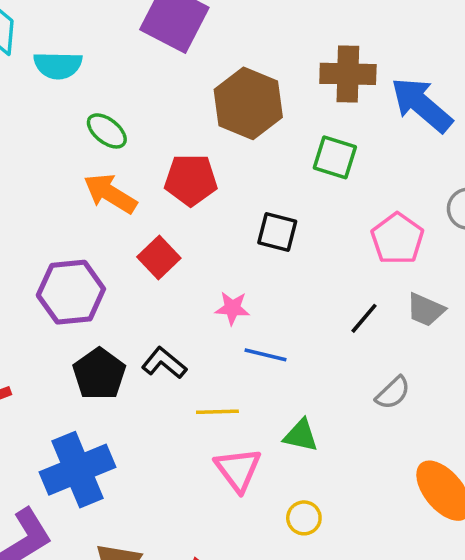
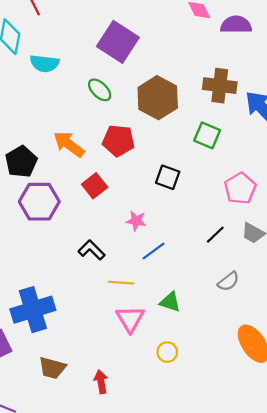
green ellipse: (107, 131) -> (100, 90), moved
blue line: (266, 355) -> (153, 251), turned -55
black pentagon: (99, 374) -> (21, 162), moved

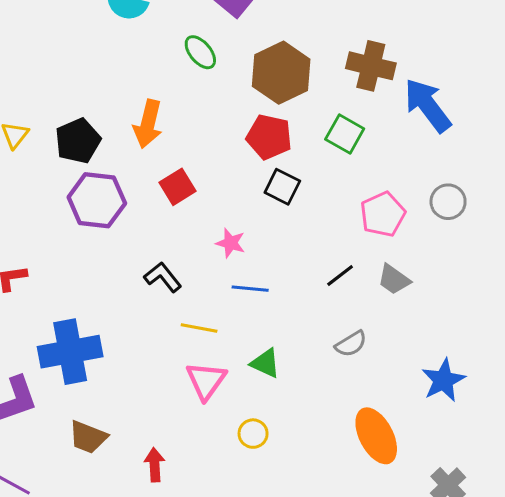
red pentagon: (118, 141) -> (269, 137), moved
orange arrow: (69, 144) -> (148, 124), turned -120
blue line: (153, 251) -> (250, 289), turned 35

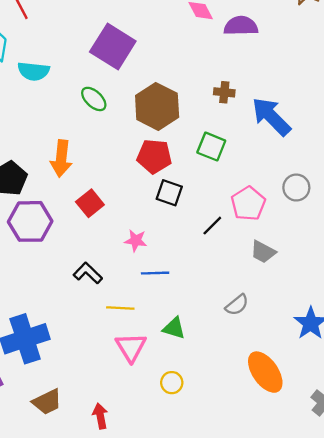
brown cross: (371, 66) -> (224, 92), size x0.6
black line: (340, 276) -> (212, 226), moved
brown trapezoid: (88, 437) -> (47, 402), turned -40

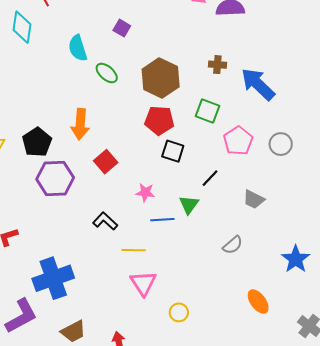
purple square: (113, 47) -> (122, 28), size x0.5
cyan semicircle: (34, 71) -> (78, 48), moved, turned 68
pink pentagon: (248, 204) -> (238, 141), moved
green triangle: (174, 328) -> (189, 205), moved, turned 50
orange ellipse: (265, 372) -> (258, 302), size x0.7

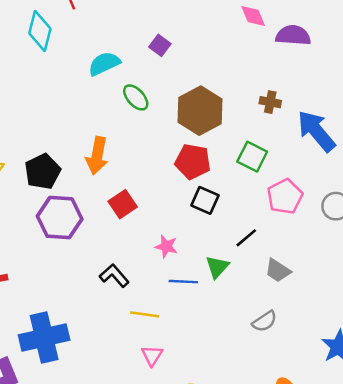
cyan semicircle: (78, 48) -> (104, 64), turned 76
gray trapezoid: (254, 199) -> (278, 270), moved
pink triangle: (143, 283) -> (152, 356), size x0.7

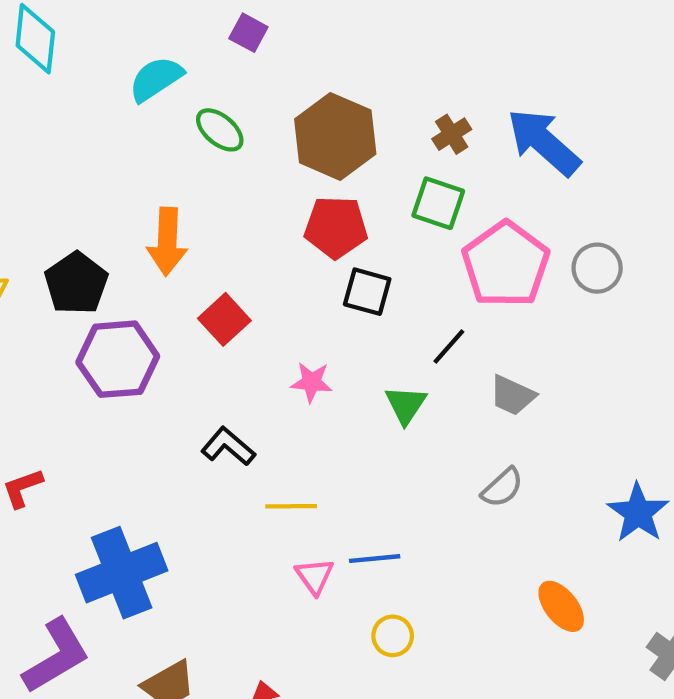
brown cross: (270, 102) -> (452, 134), moved, turned -35
pink pentagon: (285, 197) -> (506, 264), size x1.4
blue line: (183, 282) -> (375, 559), moved

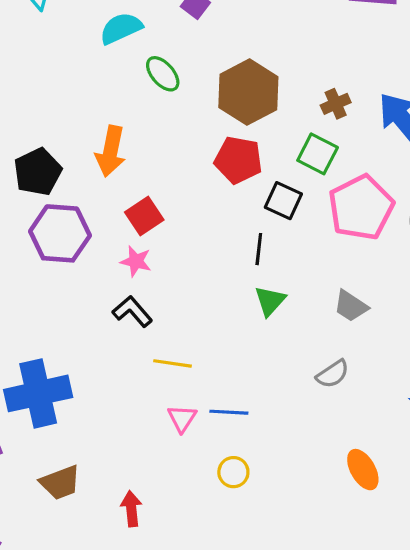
black square: (367, 292) -> (283, 201), moved
black line: (449, 346) -> (259, 249), moved, turned -44
pink star: (311, 382) -> (136, 261), moved

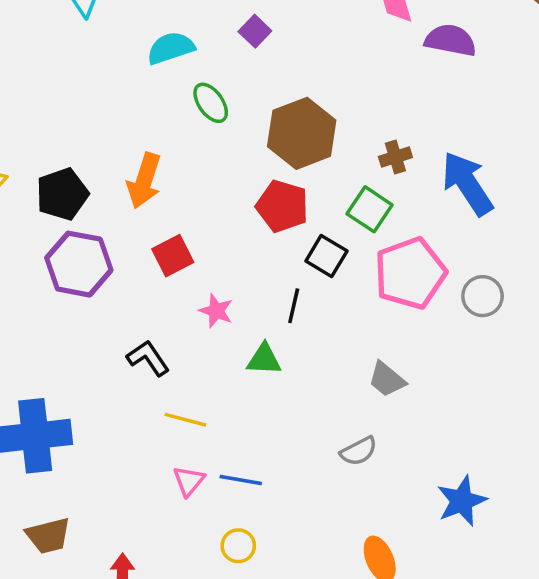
pink star: (136, 261) -> (216, 311), moved
green triangle: (270, 301) -> (264, 359), moved, turned 44

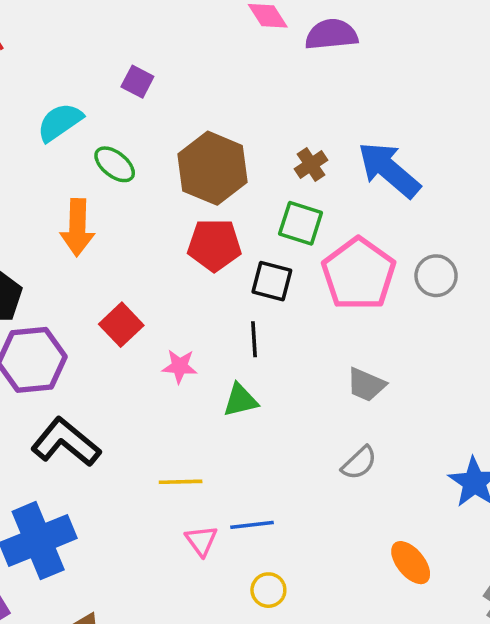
orange arrow: (144, 181) -> (77, 227), moved
black L-shape: (148, 358) -> (66, 442), moved, size x1.5

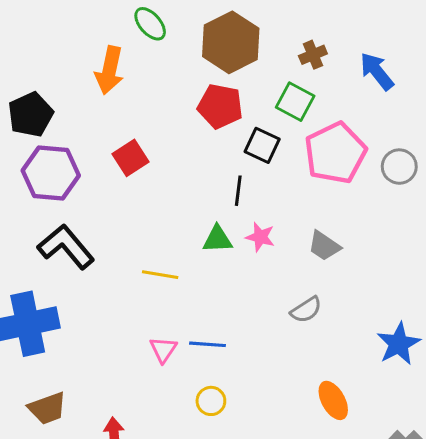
blue arrow: (389, 170) -> (377, 71), size x0.7
pink star: (180, 366) -> (260, 237), moved
yellow line: (181, 482) -> (160, 275), moved

